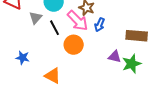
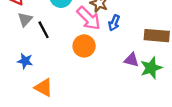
gray triangle: (36, 18) -> (25, 19), moved
black line: (55, 28) -> (44, 30), moved
orange triangle: (53, 76) -> (44, 88), moved

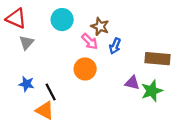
pink arrow: (89, 18) -> (90, 41), size x0.7
black line: (44, 30) -> (51, 92), moved

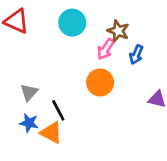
pink arrow: (90, 41) -> (106, 49), turned 78
gray triangle: (26, 43) -> (29, 92), moved
blue star: (26, 84) -> (29, 123), moved

